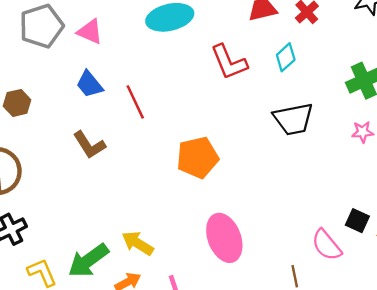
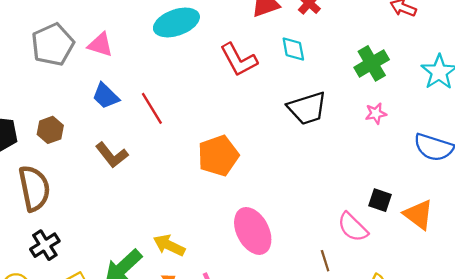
cyan diamond: (286, 57) -> (293, 49), turned -52
brown hexagon: (17, 103) -> (50, 130), moved

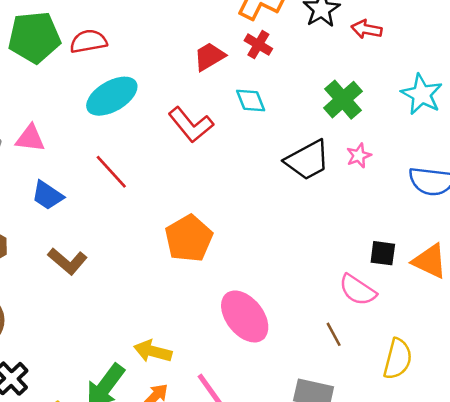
red line: (152, 108) -> (111, 172), moved
black trapezoid: (307, 108) -> (307, 160), moved

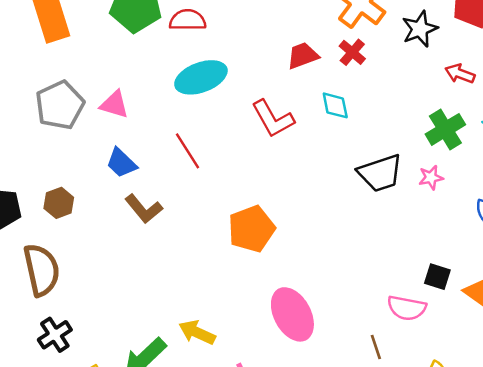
red arrow: (367, 29) -> (460, 74), moved
green cross: (343, 100) -> (445, 129), moved
brown L-shape: (67, 261) -> (144, 209), moved
pink semicircle: (358, 290) -> (407, 308), turned -33

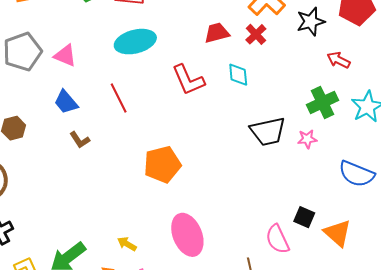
brown L-shape: (144, 209) -> (80, 140), size x0.7
pink semicircle: (407, 308) -> (277, 239), turned 48
yellow arrow: (197, 332) -> (127, 244), moved, size x0.7

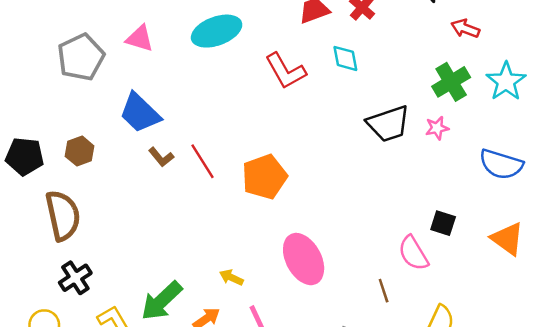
pink triangle: (65, 56) -> (140, 39), moved
red line: (119, 98) -> (203, 161), moved
blue trapezoid: (66, 102) -> (140, 113), size x1.4
orange triangle: (338, 233) -> (507, 239), moved

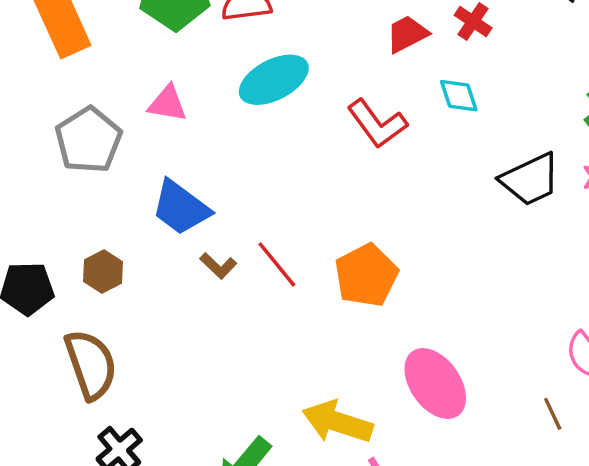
yellow arrow: (231, 278) -> (337, 422), size x2.0

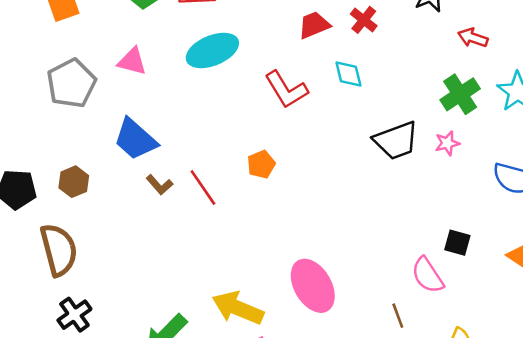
orange pentagon: (366, 275) -> (261, 164), moved, size x0.6

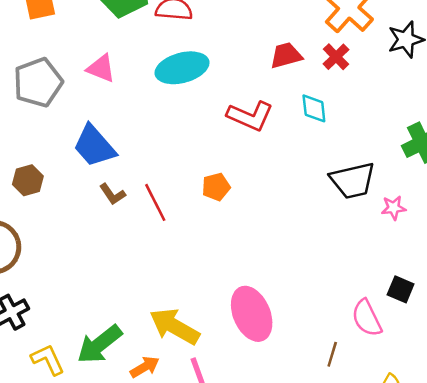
red L-shape: (286, 90) -> (250, 116), turned -42
pink star: (447, 143) -> (394, 208), moved
brown line: (398, 316) -> (332, 354), turned 30

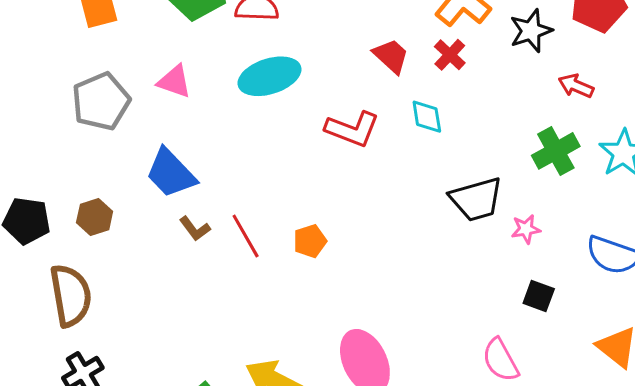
red trapezoid: (286, 55) -> (391, 56), turned 60
orange pentagon: (216, 187) -> (310, 241), moved
black square: (401, 289) -> (539, 296), moved

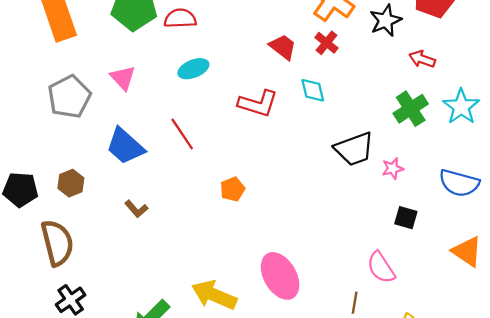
cyan ellipse: (270, 76) -> (193, 69), size x0.7
pink triangle: (174, 82) -> (123, 78), turned 32
brown L-shape: (195, 229) -> (136, 209), moved
red line: (246, 236) -> (182, 134), moved

